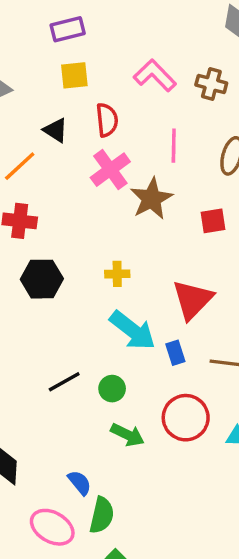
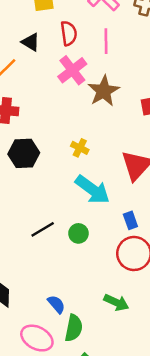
pink line: (174, 146) -> (106, 41), moved
yellow cross: (117, 274) -> (80, 148), turned 30
blue rectangle: (175, 353) -> (130, 220), moved
green arrow: (127, 435) -> (116, 302), moved

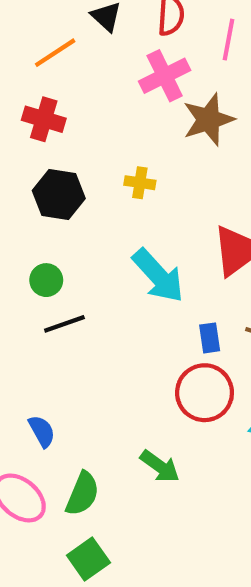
yellow cross: (80, 148) -> (140, 183), moved, turned -30
green circle: (78, 233) -> (46, 280), moved
blue semicircle: (56, 304) -> (42, 431), moved

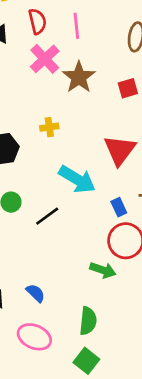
black line: (64, 324) -> (47, 216), moved
green arrow: (160, 466) -> (103, 270), moved
green semicircle: (82, 494) -> (88, 321), moved

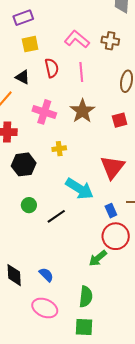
pink cross: (45, 59) -> (44, 112), moved, turned -30
green arrow: (103, 270) -> (98, 258), turned 120
green square: (86, 361) -> (84, 327), turned -36

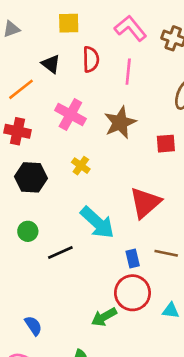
yellow cross: (59, 149) -> (81, 166), turned 32

